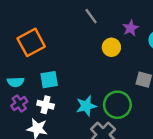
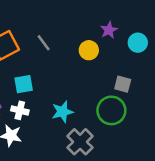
gray line: (91, 16) -> (44, 43), moved
green circle: (117, 105) -> (111, 110), moved

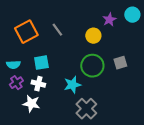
cyan circle: (138, 43) -> (132, 15), moved
gray square: (123, 84) -> (120, 63), turned -32
green circle: (111, 110) -> (92, 66), moved

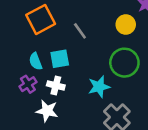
gray line: (57, 30) -> (80, 31), moved
cyan semicircle: (13, 65) -> (36, 61), moved, turned 72

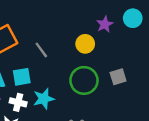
cyan star: (99, 87) -> (44, 99), moved

